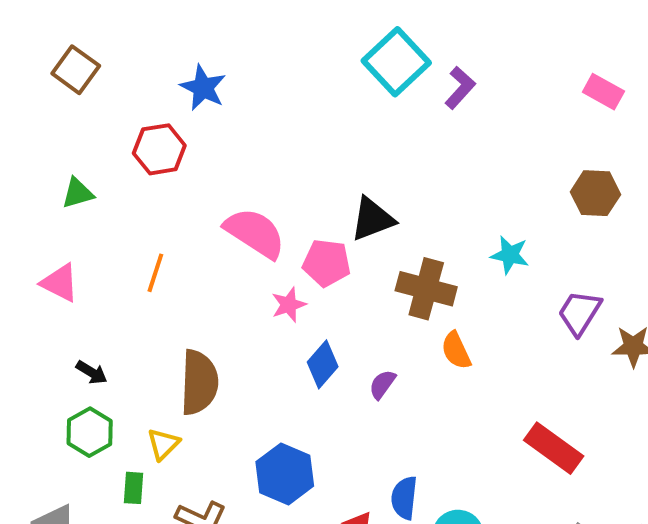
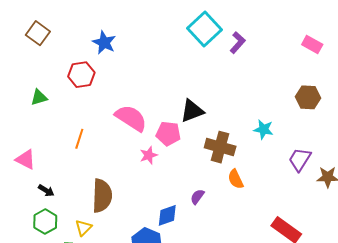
pink triangle: (60, 283) -> (26, 159), moved
blue diamond: (323, 364) -> (167, 215), moved, turned 30

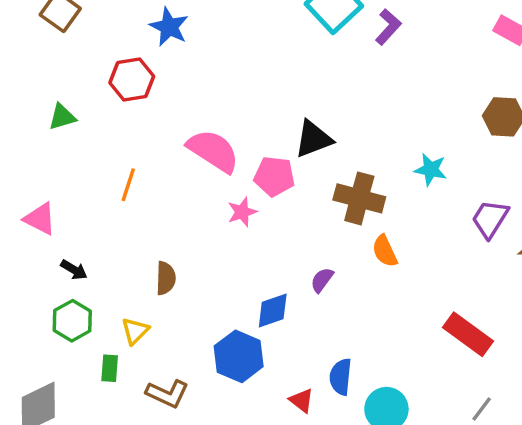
brown semicircle: (102, 196) -> (166, 278), size x0.6

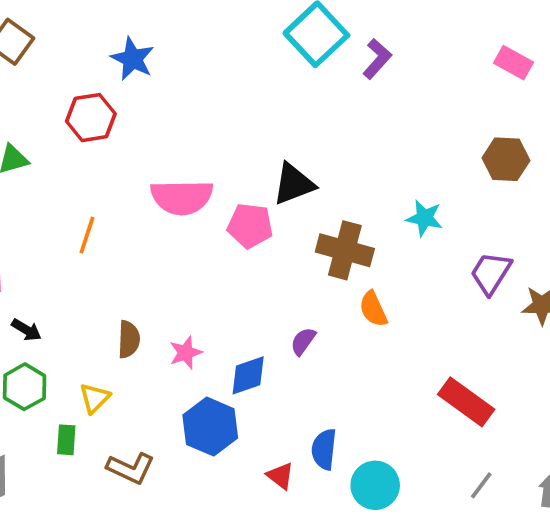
pink semicircle: (213, 151) -> (182, 197), turned 146
pink star: (242, 212) -> (186, 353), moved

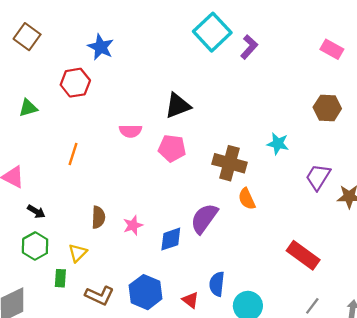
black triangle: (294, 184) -> (178, 106), moved
pink semicircle: (182, 197) -> (131, 131), size x0.6
purple semicircle: (303, 341) -> (204, 218), size x1.8
blue hexagon: (210, 427) -> (146, 292), moved

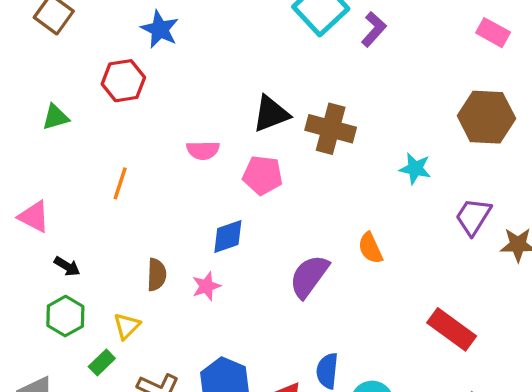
brown hexagon: (327, 108) -> (486, 117), size x1.4
brown cross: (230, 163) -> (331, 129), moved
blue diamond: (171, 239) -> (228, 237), moved
green rectangle: (60, 278) -> (102, 362), turned 42

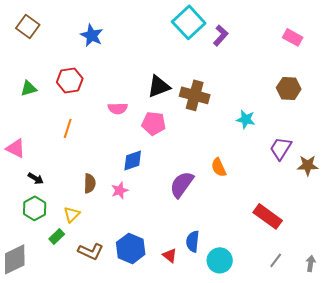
red hexagon: (123, 81) -> (70, 80), moved
brown hexagon: (486, 117) -> (289, 88), size x0.7

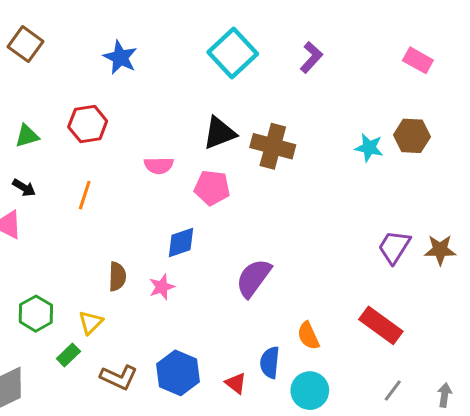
cyan square: (189, 22) -> (233, 53), moved
cyan star: (246, 119) -> (369, 148), moved
purple trapezoid: (281, 148) -> (394, 247), moved
orange semicircle: (219, 167) -> (308, 336), moved
black arrow: (36, 178) -> (24, 188), moved

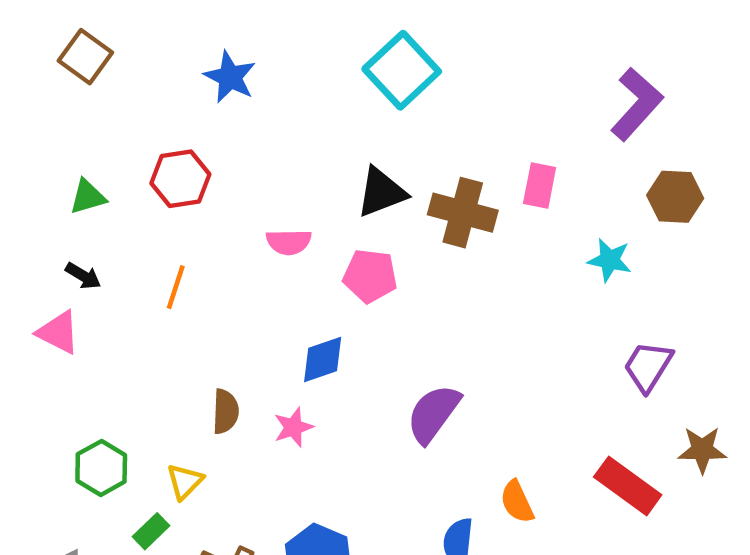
purple L-shape: (311, 57) -> (637, 104), moved, size x1.5
pink rectangle: (418, 60) -> (540, 185), moved, turned 72
cyan star: (369, 148) -> (610, 260), moved
brown star: (440, 250) -> (702, 450), moved

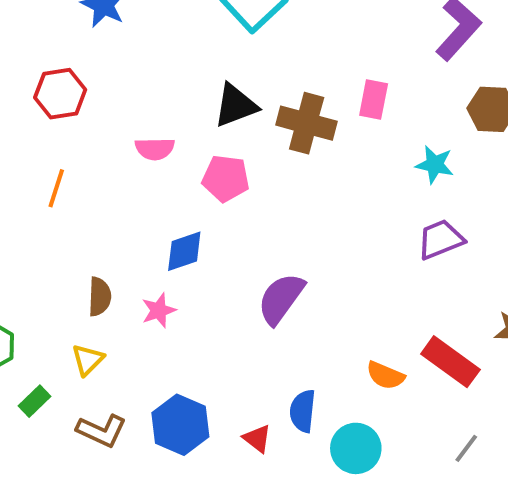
purple trapezoid: (648, 366) -> (441, 239), moved, turned 36
yellow triangle: (185, 481) -> (88, 360), moved
orange semicircle: (517, 502) -> (385, 375), moved, turned -42

